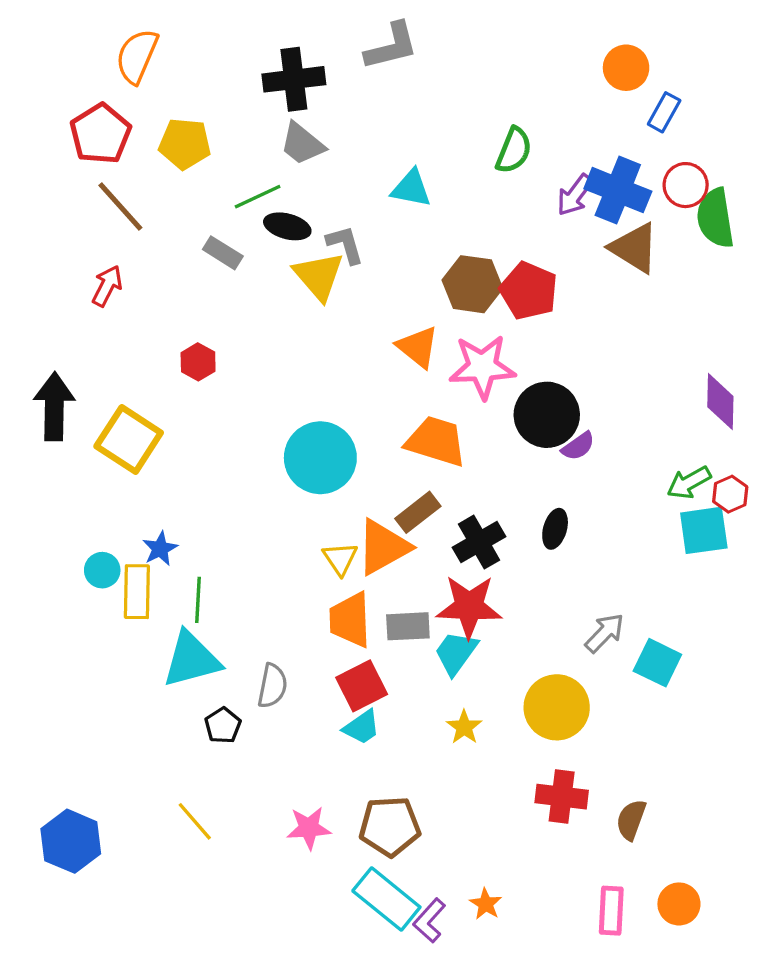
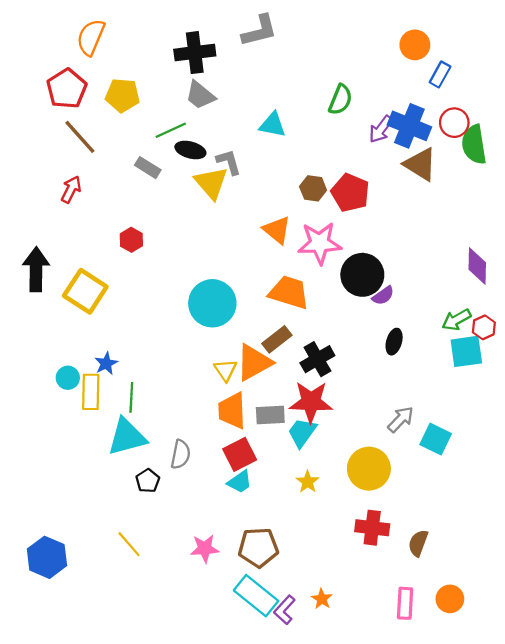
brown hexagon: (472, 284) -> (313, 188), size x0.7
black ellipse: (555, 529) -> (394, 342), moved

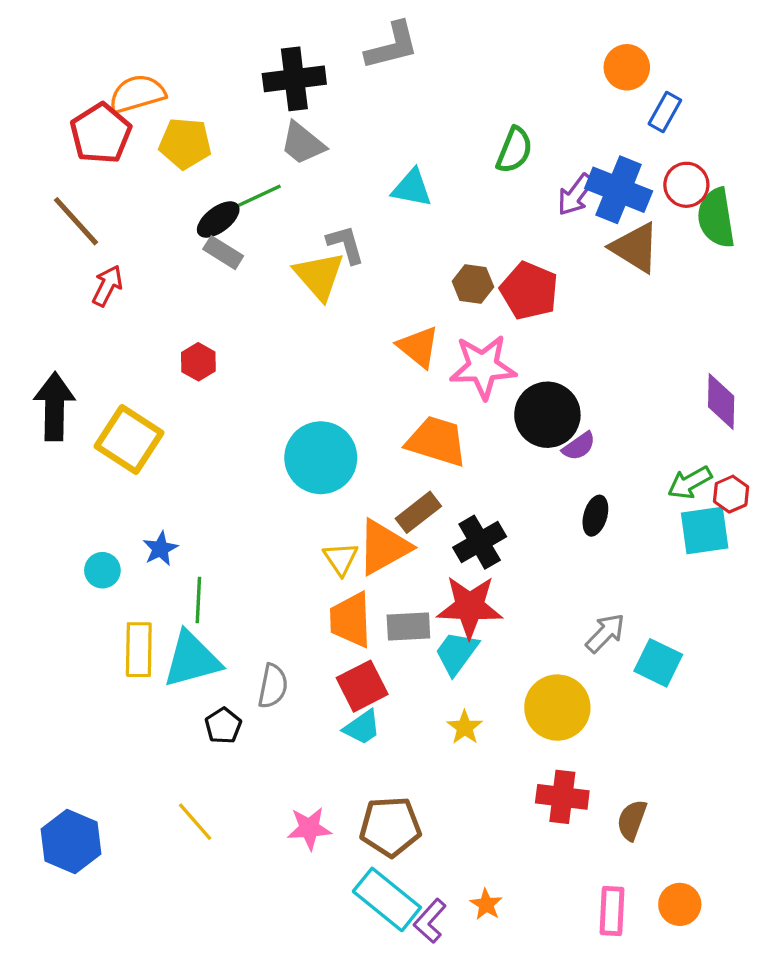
orange semicircle: (91, 37) -> (137, 94), moved, turned 51
brown line: (80, 137) -> (76, 221), moved
black ellipse: (190, 150) -> (218, 220), moved, turned -52
yellow rectangle: (91, 392) -> (139, 650), moved

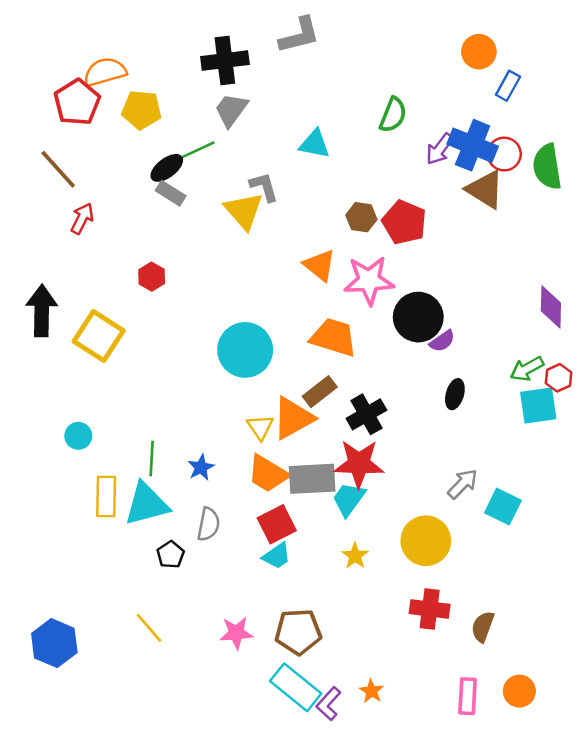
gray trapezoid: (303, 143) -> (231, 110), turned 87
red circle: (686, 185) -> (504, 154), moved
blue star: (160, 549) -> (201, 467), moved
orange trapezoid: (351, 620) -> (268, 474), turned -57
gray rectangle: (408, 626) -> (312, 479), size x1.4

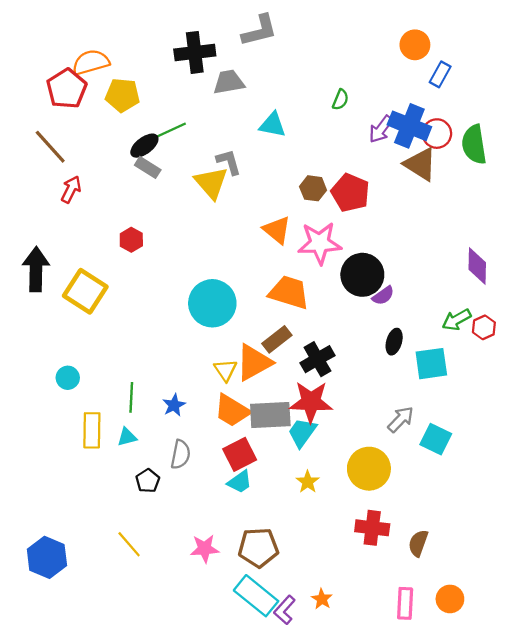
gray trapezoid: (231, 110) -> (229, 82), moved, turned 44
green semicircle: (393, 115) -> (340, 100), size x0.7
cyan square: (538, 406) -> (431, 364), moved
cyan triangle: (147, 504) -> (127, 437), size x0.5

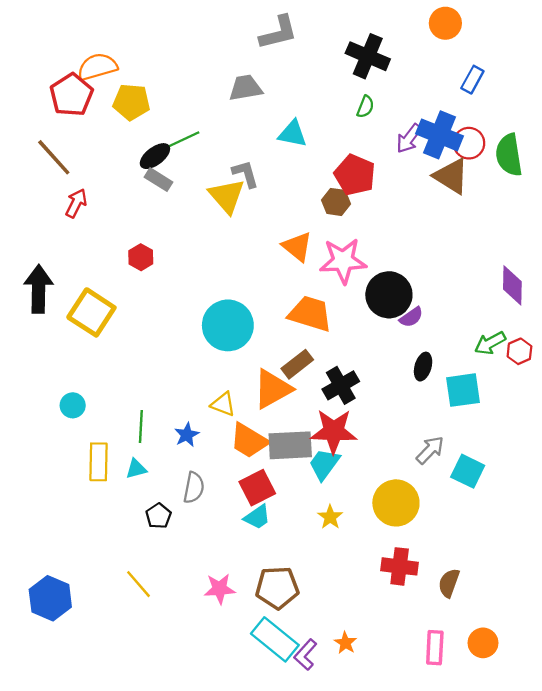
orange circle: (415, 45) -> (445, 23), moved
black cross: (195, 52) -> (368, 56), moved, turned 30
red pentagon: (350, 193) -> (355, 175), moved
yellow triangle: (225, 370) -> (223, 404), moved, turned -35

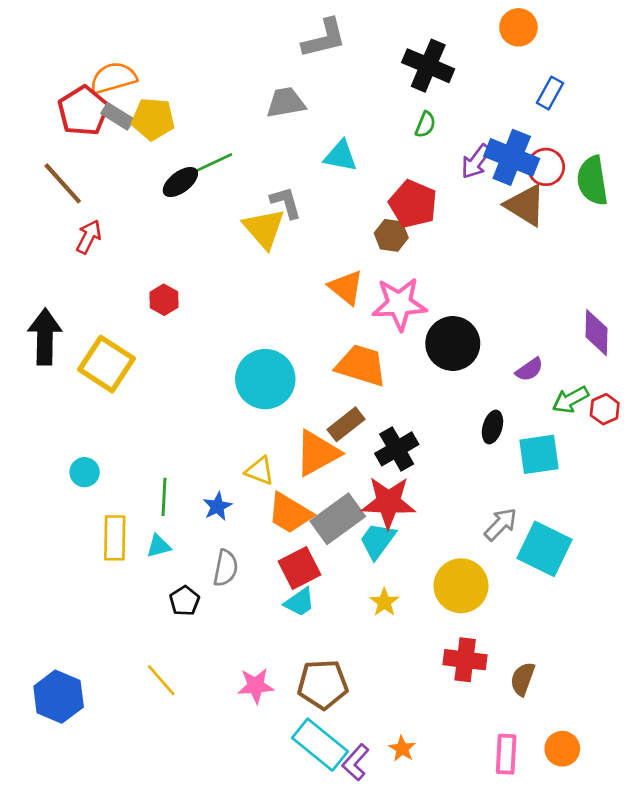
gray rectangle: (158, 180) -> (117, 116), moved
purple semicircle: (411, 317) -> (529, 370), moved
gray rectangle: (290, 445) -> (338, 519), turned -33
cyan square: (468, 471) -> (545, 549), size x1.4

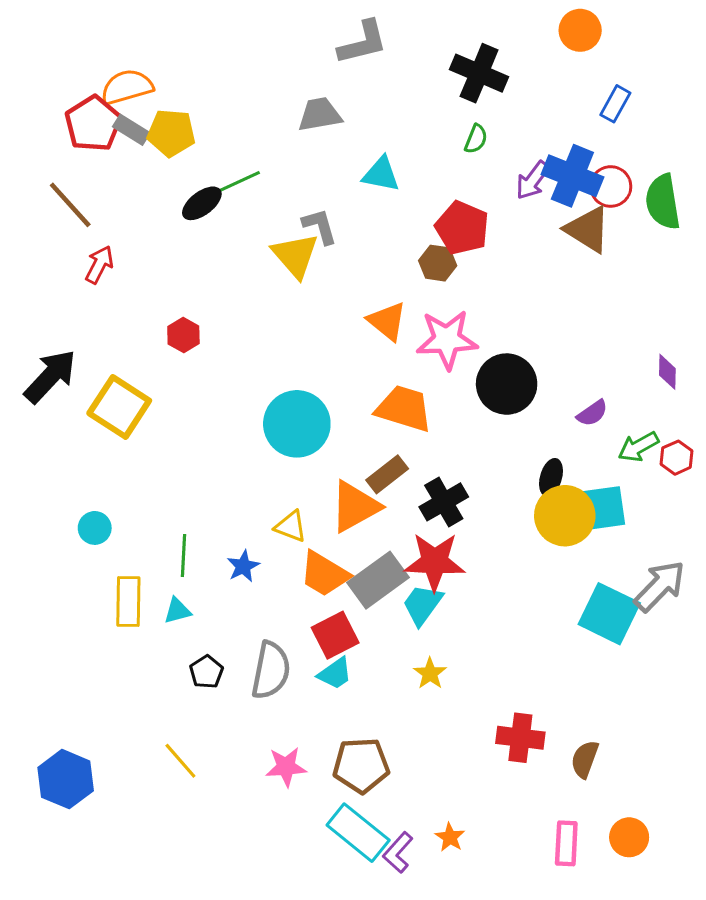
purple diamond: (597, 333) -> (667, 372), size x0.7
black arrow: (45, 337) -> (50, 376), turned 42
gray arrow: (501, 524) -> (660, 586), moved, size x1.4
gray semicircle: (226, 568) -> (271, 670), moved, size x1.4
yellow circle: (461, 586) -> (565, 516), moved

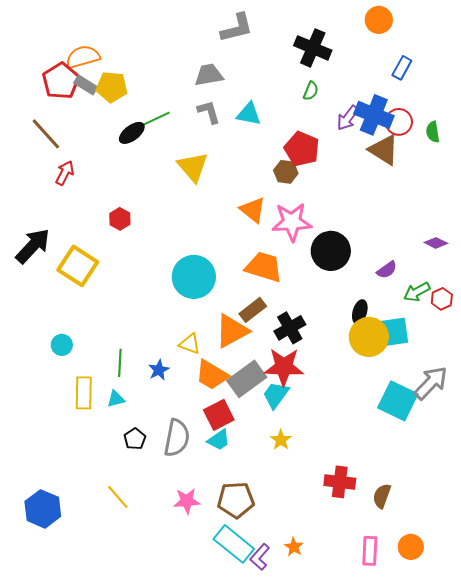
green semicircle: (663, 202) -> (433, 132), size x0.6
gray L-shape: (320, 226) -> (209, 112), moved
purple diamond: (667, 372) -> (436, 243), turned -65

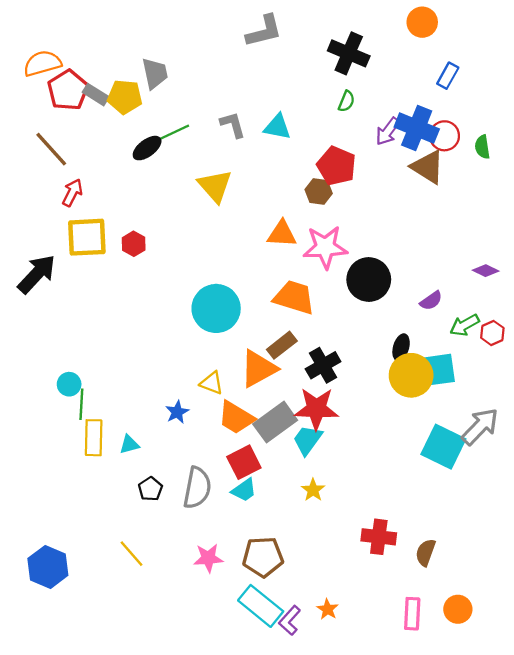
orange semicircle: (83, 57) -> (42, 63), moved
gray trapezoid: (209, 75) -> (155, 73), moved, turned 88
orange triangle: (253, 210) -> (282, 234), turned -36
yellow square: (78, 266) -> (87, 237), moved, turned -36
green line: (120, 363) -> (81, 404), moved

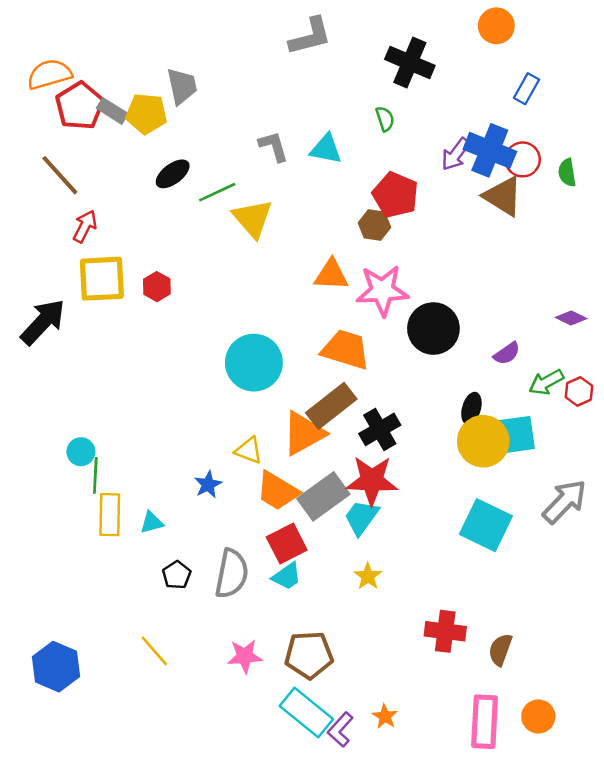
green semicircle: (346, 101) -> (385, 119), moved, turned -40
green line: (174, 132) -> (217, 192), moved
brown rectangle: (282, 345) -> (331, 406), size x1.4
cyan square: (443, 447) -> (486, 525), moved
pink rectangle: (412, 614) -> (485, 722), size x1.4

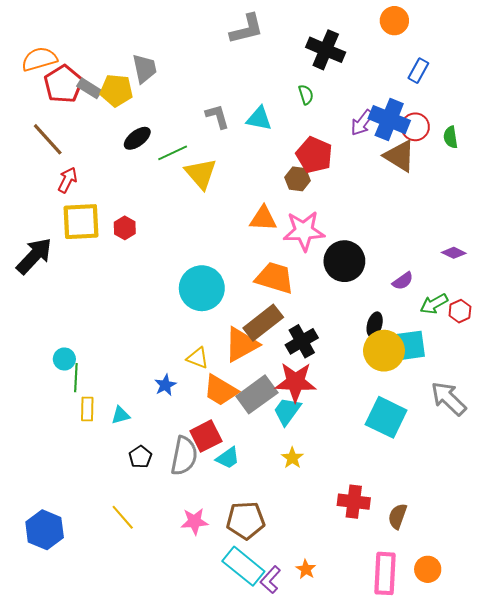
gray arrow: (565, 502) -> (449, 399), turned -90
yellow rectangle: (110, 515) -> (87, 409), size x0.7
red square: (287, 543) -> (206, 436), moved

